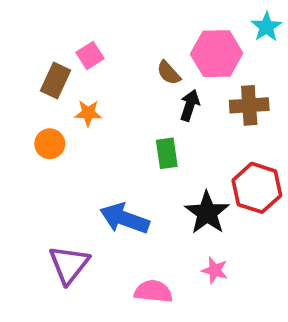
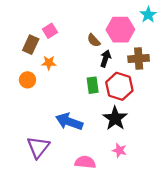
red hexagon: (257, 188) -> (119, 86), moved

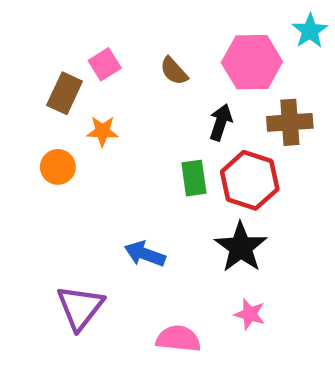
brown semicircle: (94, 40) -> (174, 71), moved
blue arrow: (69, 122) -> (145, 254), size x0.7

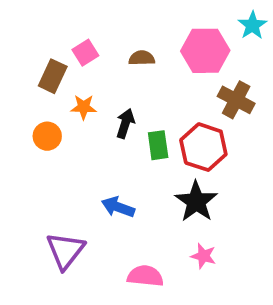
brown semicircle: (174, 71) -> (142, 58), turned 130
black arrow: (221, 122) -> (125, 123), moved
brown cross: (290, 122) -> (236, 100), turned 32

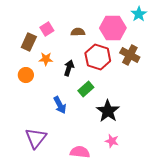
green rectangle: (158, 145) -> (86, 89), moved, turned 56
red hexagon: (203, 147) -> (98, 57), moved
blue arrow: (118, 207) -> (60, 105), moved, turned -138

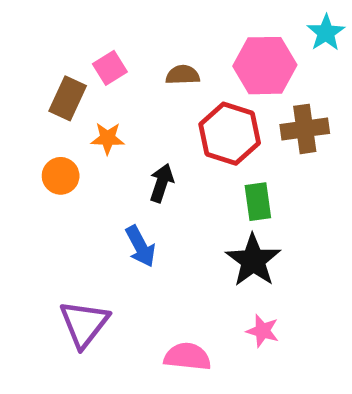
brown cross: (130, 55) -> (305, 129), turned -36
black arrow: (69, 68) -> (162, 183), moved
green rectangle: (86, 89) -> (258, 202), moved, turned -56

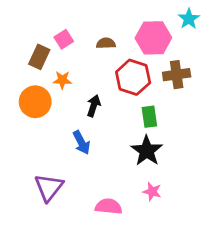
orange circle: (61, 176) -> (35, 102), size x1.5

